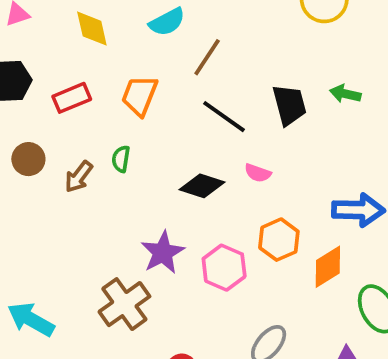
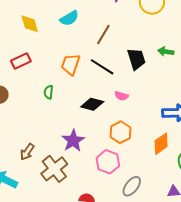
brown line: (207, 57) -> (103, 34), moved
orange trapezoid: (140, 95) -> (71, 64), moved
brown arrow: (79, 177) -> (27, 152), moved
orange hexagon: (279, 240) -> (121, 132), moved
pink hexagon: (224, 268) -> (108, 162), moved

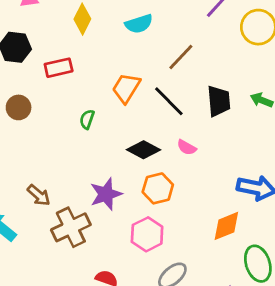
yellow diamond: (30, 24) -> (82, 19), turned 30
orange hexagon: (121, 132) -> (158, 188), moved
brown arrow: (27, 152) -> (39, 195), turned -96

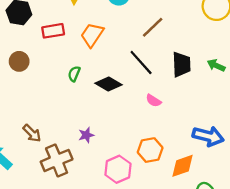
orange trapezoid: (126, 88) -> (92, 35), moved
black diamond: (144, 150) -> (109, 84), moved
orange hexagon: (158, 188) -> (150, 150), moved
purple star: (106, 194) -> (86, 135), size x0.6

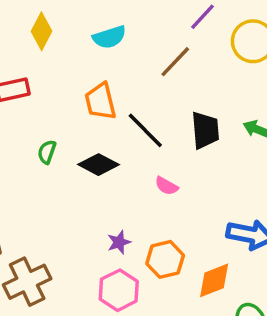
brown line: (153, 27) -> (175, 62), moved
orange trapezoid: (92, 35) -> (100, 101), moved, turned -45
purple star: (86, 135) -> (119, 242), moved

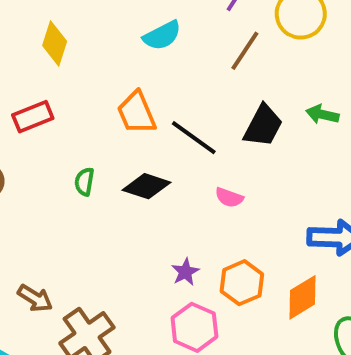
cyan semicircle: (109, 37) -> (162, 35), moved
brown line: (175, 62) -> (245, 51), moved
black trapezoid: (205, 130) -> (263, 126), turned 42

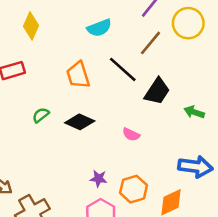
green arrow: (322, 114) -> (194, 112), moved
black line: (194, 138) -> (123, 69), moved
green semicircle: (84, 182) -> (41, 115), turned 36
purple star: (185, 272) -> (99, 179), turned 30

